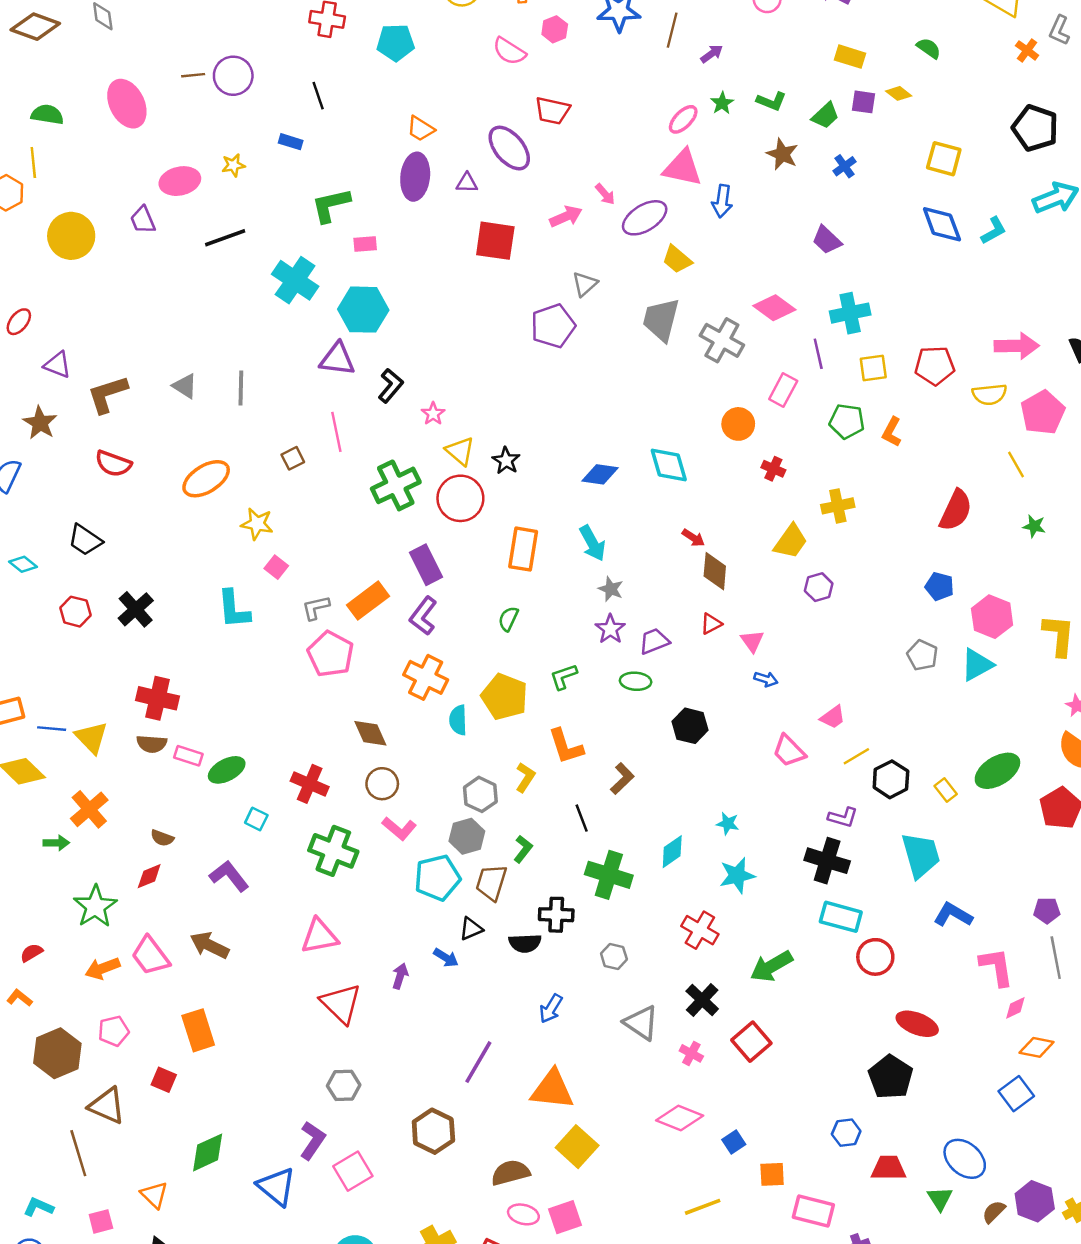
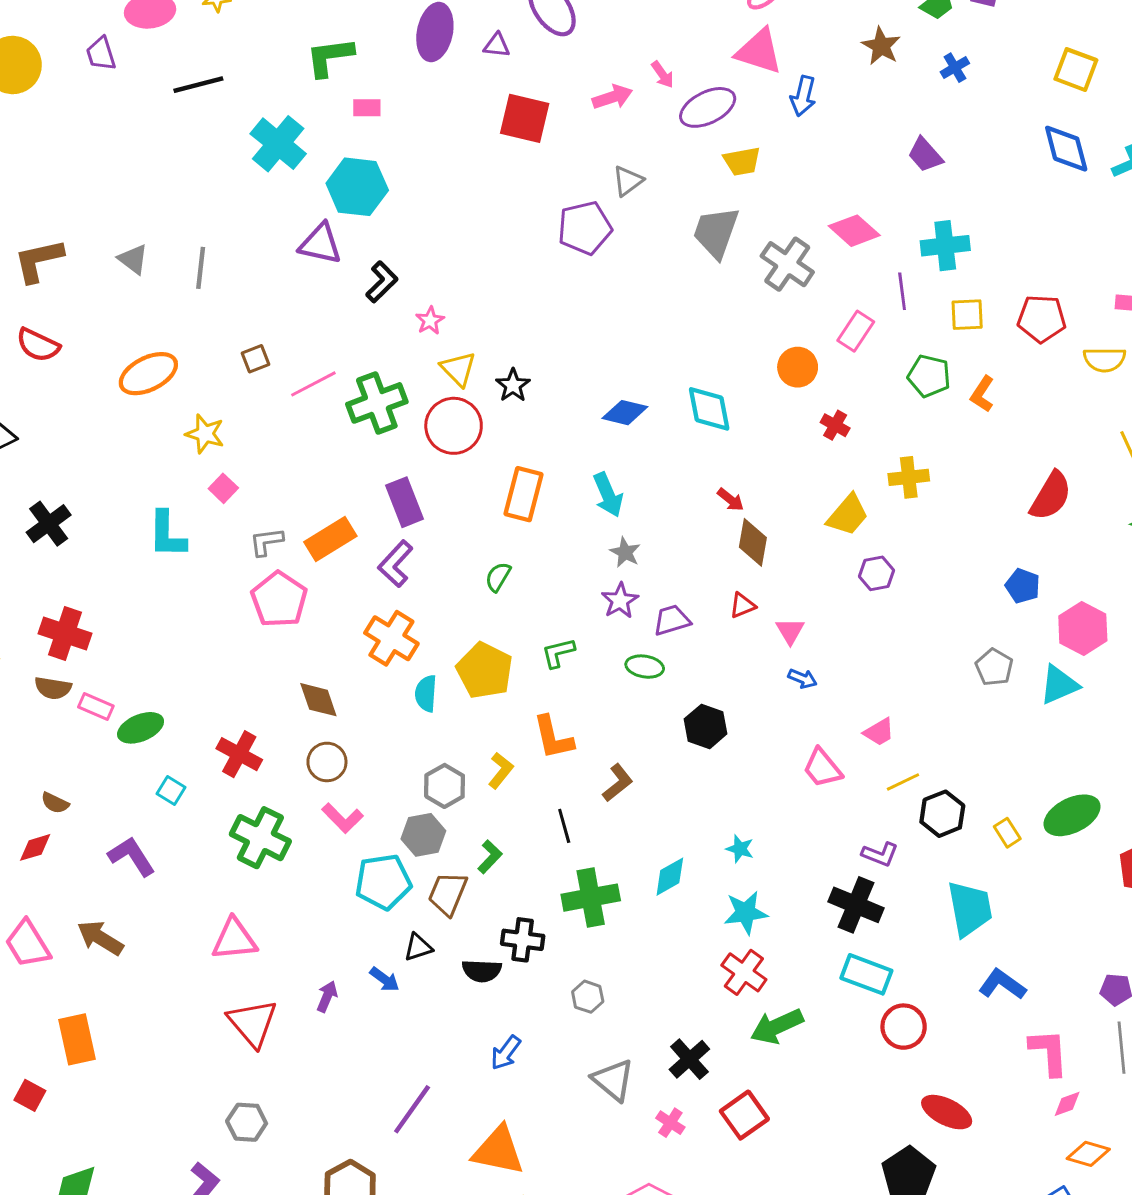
yellow trapezoid: (677, 259) -> (742, 161), turned -56
pink line: (336, 432) -> (313, 384), moved, turned 69
green cross: (609, 875) -> (591, 898), turned -33
red cross: (700, 930) -> (744, 972), moved

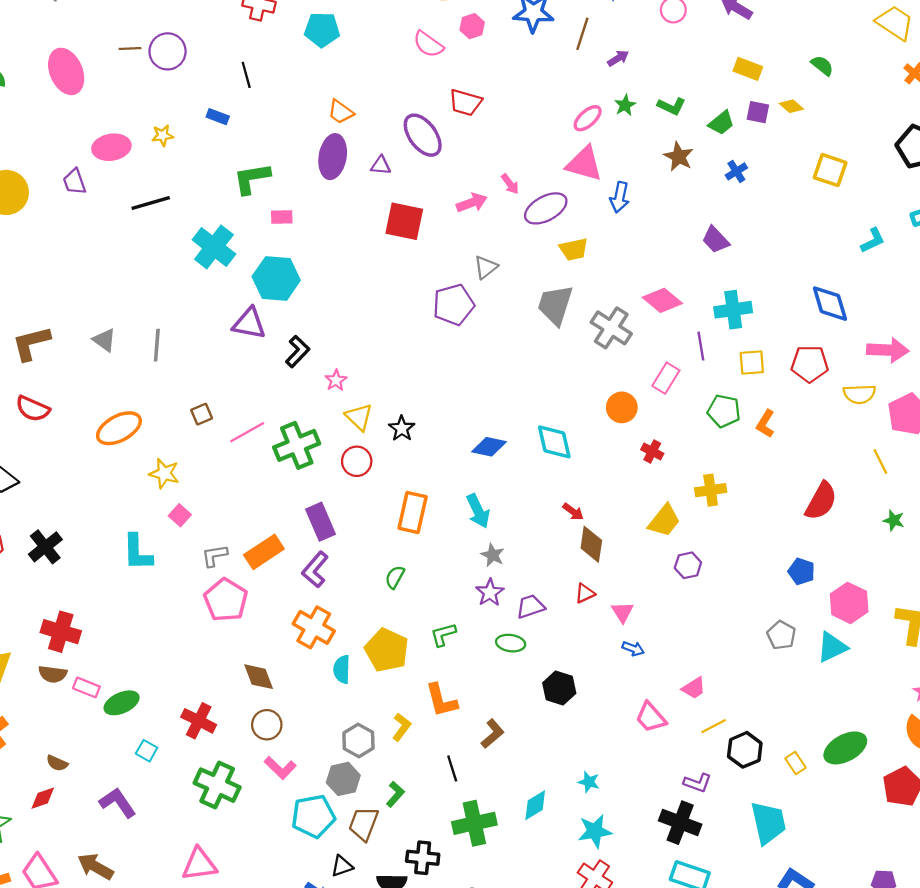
blue diamond: (1066, 149) -> (830, 304), moved
red circle: (454, 426) -> (357, 461), size x0.7

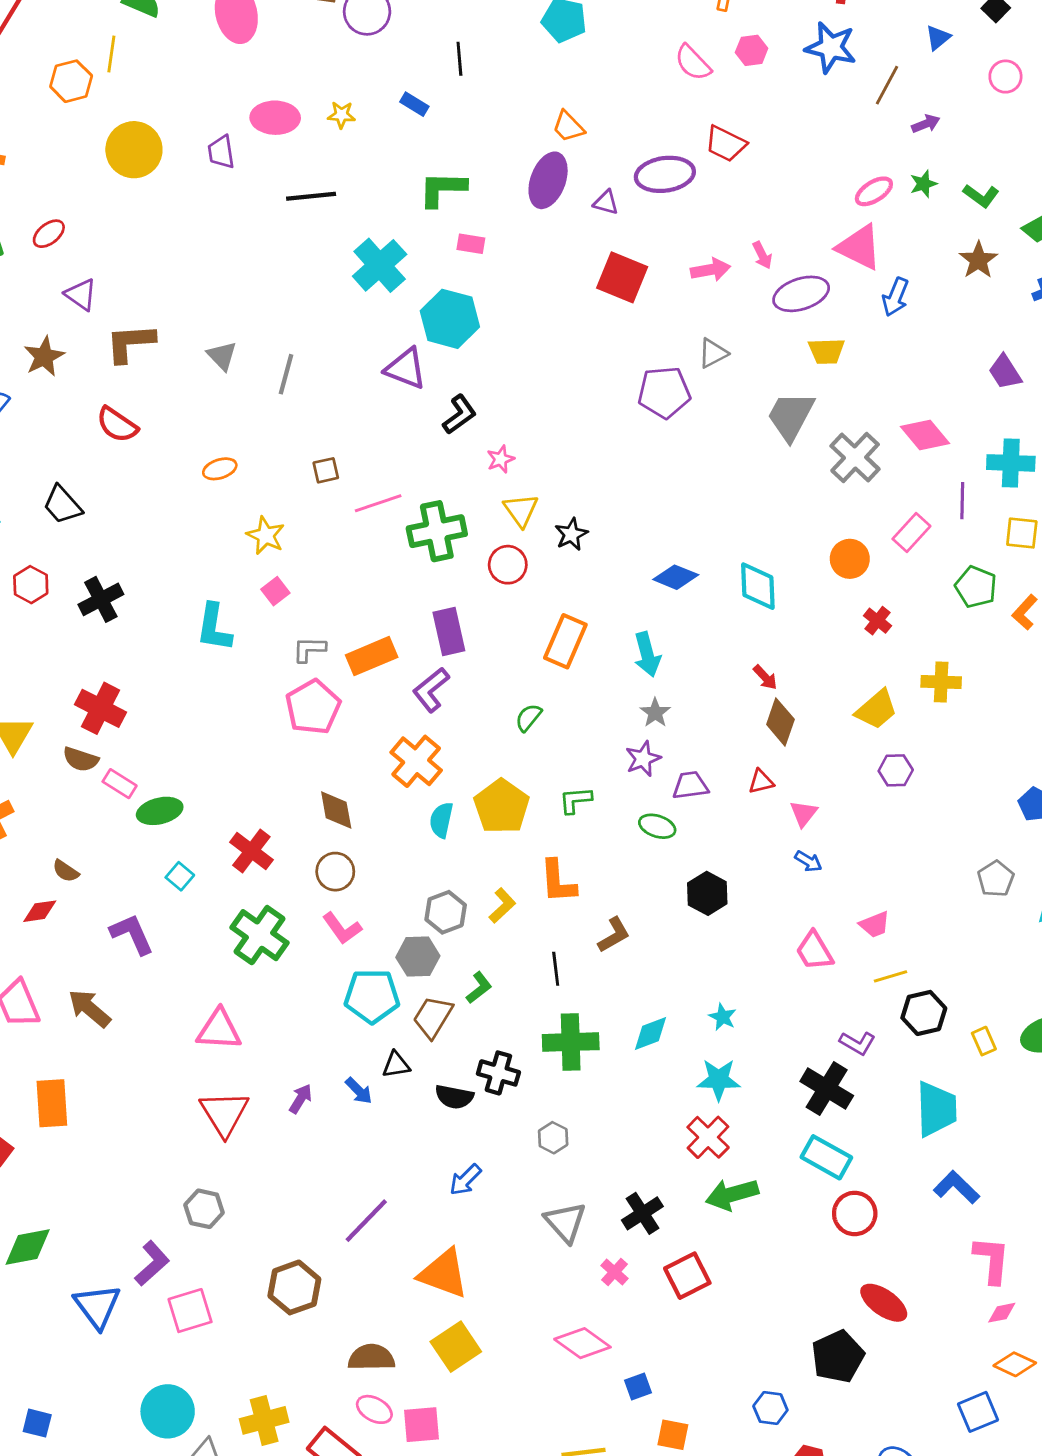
purple ellipse: (423, 135) -> (665, 174), turned -72
orange ellipse: (119, 428) -> (220, 469), size x0.6

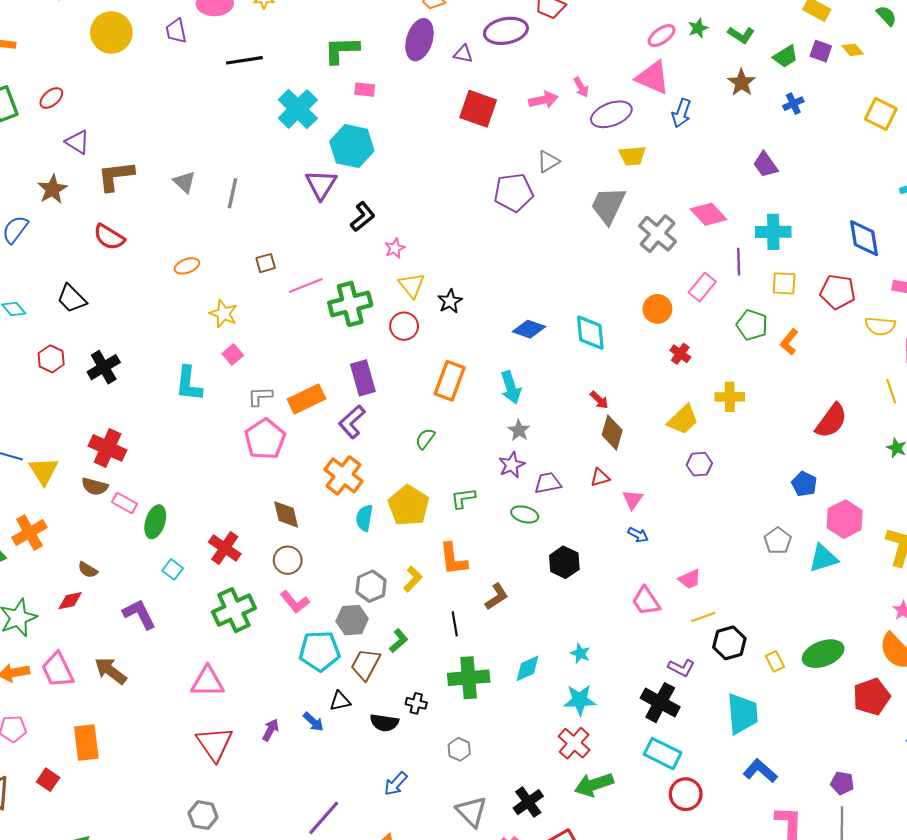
purple triangle: (406, 369) -> (321, 185), turned 44
green ellipse: (160, 811) -> (155, 522), turned -56
green cross: (260, 935) -> (234, 610), turned 33
black cross: (498, 1073) -> (416, 703), size x0.7

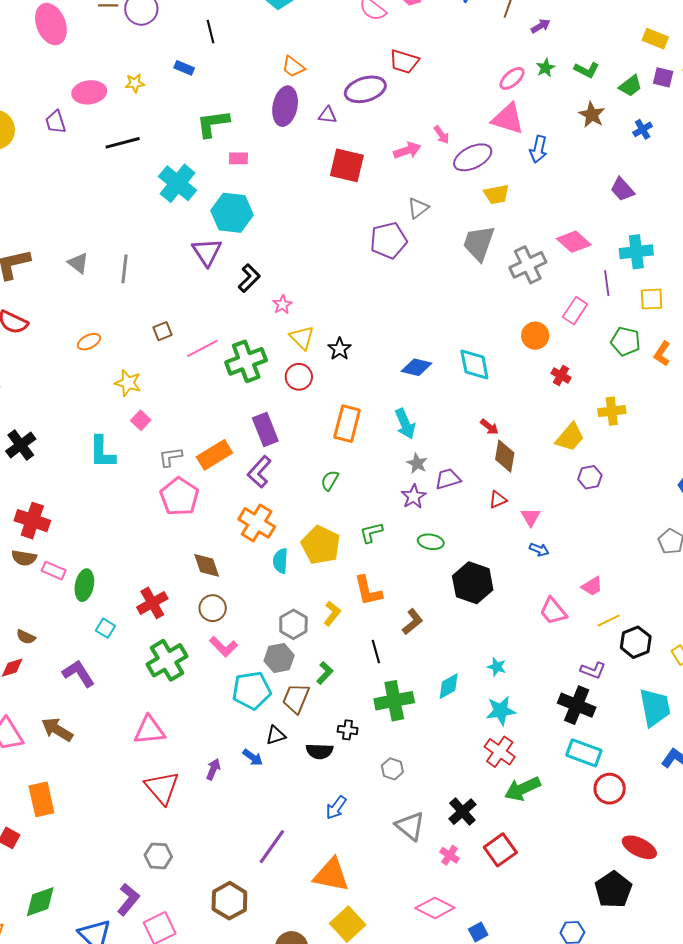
gray cross: (658, 234) -> (528, 265), turned 30
purple trapezoid: (548, 483) -> (448, 479), moved
red cross: (225, 548) -> (152, 603), turned 32
black hexagon: (564, 562) -> (473, 583), size x1.4

